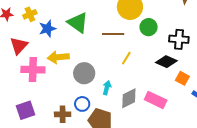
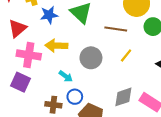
gray circle: (84, 73) -> (91, 58), moved
cyan arrow: (107, 88) -> (66, 76), moved, turned 104
purple square: (25, 110) -> (20, 82), moved, turned 36

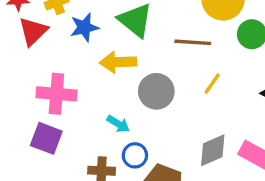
red triangle: (17, 28) -> (33, 31), moved
yellow arrow: (56, 46) -> (118, 62), moved

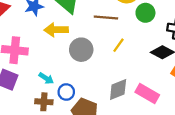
cyan arrow: (118, 124) -> (46, 78), moved

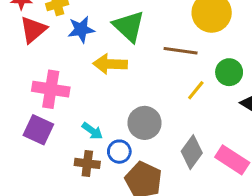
green circle: (145, 13) -> (229, 72), moved
gray circle: (81, 50) -> (145, 123), moved
gray diamond: (118, 90) -> (192, 152), turned -35

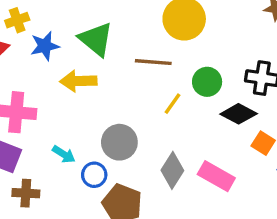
brown cross: (87, 163) -> (26, 193), moved

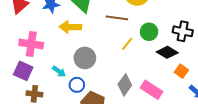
gray circle: (119, 142) -> (85, 58), moved

